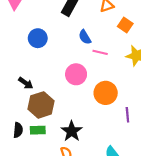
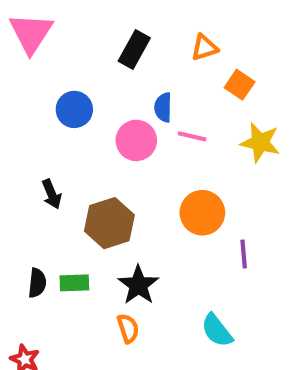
blue semicircle: (85, 37) -> (163, 107), turned 32
pink circle: (76, 74) -> (136, 140), moved
black arrow: (26, 83) -> (52, 194), turned 32
brown hexagon: (41, 105) -> (109, 223), moved

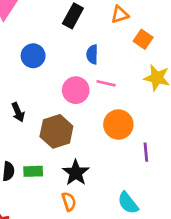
pink line: (192, 136) -> (106, 83), moved
pink circle: (136, 140) -> (76, 90), moved

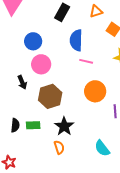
blue semicircle: (92, 54) -> (76, 40), size x1.5
pink circle: (76, 90) -> (41, 64), moved

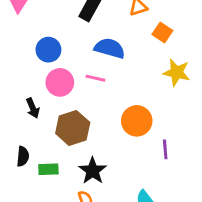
blue semicircle: (76, 40) -> (110, 48), turned 105
pink line: (86, 61) -> (95, 78), moved
black semicircle: (15, 125) -> (23, 156), moved

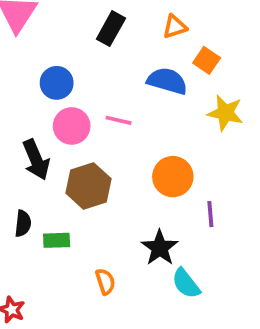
blue semicircle: (110, 48) -> (167, 81), moved
black arrow: (33, 108) -> (36, 160), size x1.5
black star: (93, 171) -> (160, 248), moved

